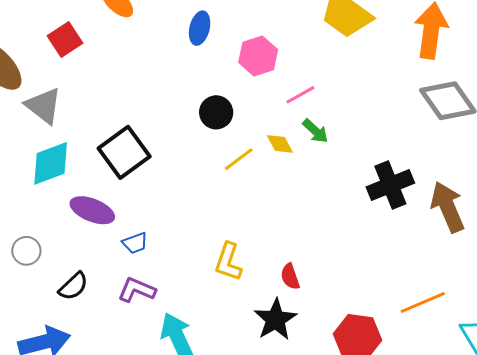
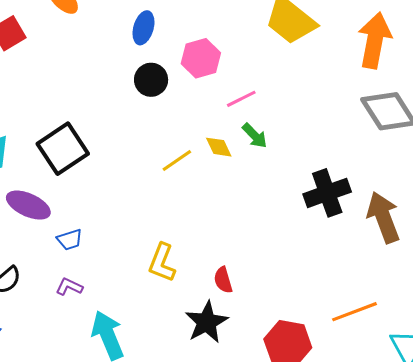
black circle: (216, 112) -> (151, 80), moved
purple L-shape: (137, 290) -> (69, 287), size x0.7

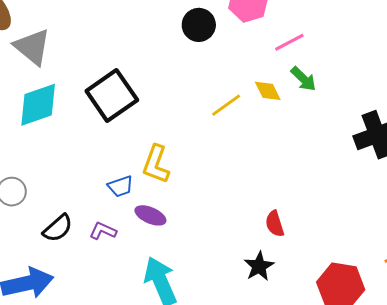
purple ellipse: (28, 205) -> (150, 215), moved, size x0.7
yellow L-shape: (162, 263) -> (156, 164), moved
purple L-shape: (69, 287) -> (103, 231), moved
black star: (207, 322) -> (259, 266), size x0.7

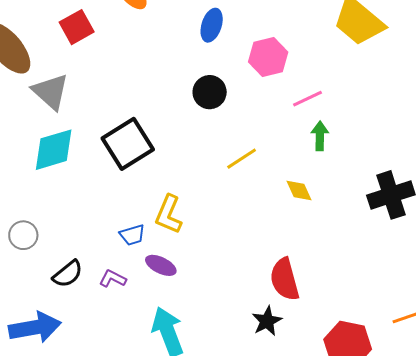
black circle: (199, 25) -> (210, 92), moved
green arrow: (303, 79) -> (320, 136), turned -136
yellow diamond: (268, 91) -> (299, 191), moved
red semicircle: (275, 224) -> (285, 279), size x1.6

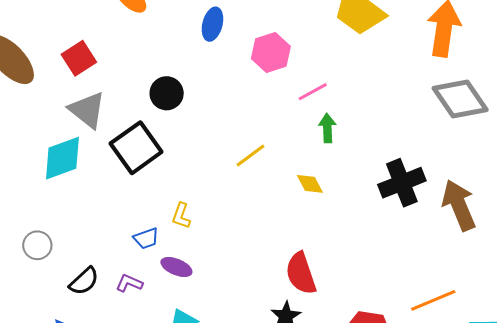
red square: (77, 27) -> (79, 58), moved
gray triangle: (51, 92) -> (87, 110), moved
black circle: (210, 92) -> (167, 93), moved
yellow L-shape: (169, 214) -> (181, 216), size x0.7

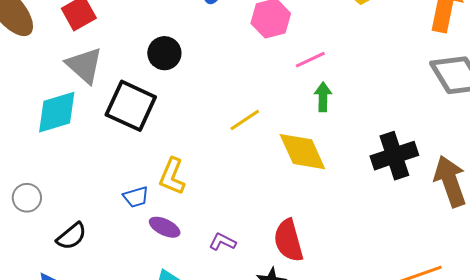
black square: (136, 148) -> (131, 106), turned -33
yellow diamond: (310, 184) -> (302, 152), size x1.8
yellow L-shape: (181, 216) -> (172, 176), size x1.4
purple L-shape: (129, 283) -> (222, 242), moved

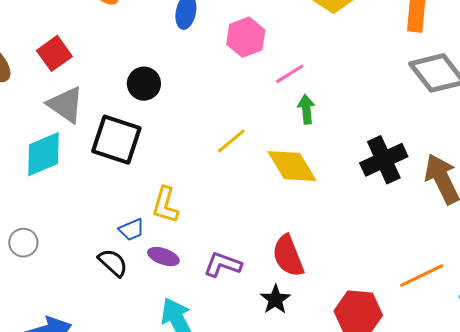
black semicircle: (71, 236) -> (113, 263), moved, turned -92
purple L-shape: (222, 242) -> (223, 265), size x1.4

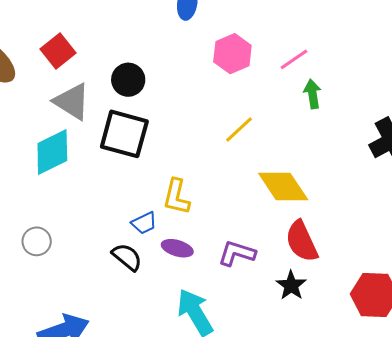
pink hexagon: (246, 37) -> (232, 54), moved
black circle: (144, 84) -> (128, 80), moved
yellow diamond: (292, 166) -> (283, 186), moved

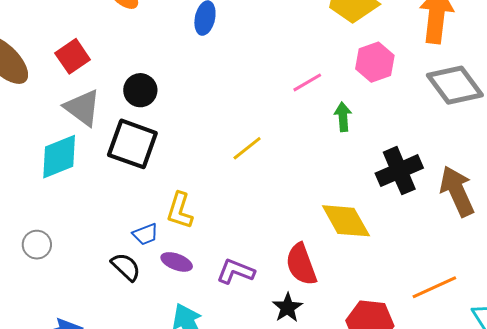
pink hexagon: (232, 54) -> (375, 62), moved
green arrow: (312, 94) -> (343, 117), moved
yellow diamond: (283, 186) -> (346, 221), moved

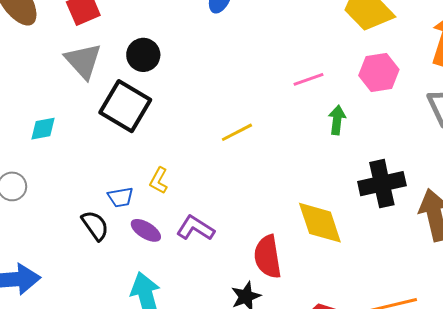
cyan diamond: (59, 157) -> (43, 129), moved, size x0.6
yellow L-shape: (180, 211) -> (159, 181), size x0.7
purple L-shape: (236, 271) -> (195, 228), moved

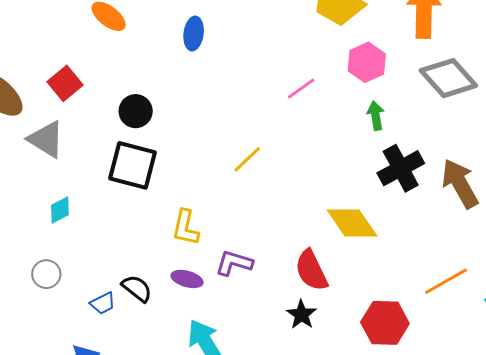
gray triangle: (83, 61) -> (46, 139), moved
green arrow: (337, 120) -> (376, 116), moved
yellow L-shape: (159, 181) -> (186, 228), size x1.4
blue trapezoid: (121, 197) -> (103, 303), moved

